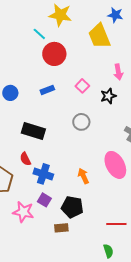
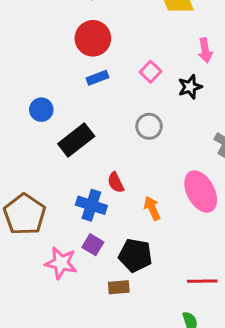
red circle: (54, 54) -> (93, 38), moved
blue circle: (10, 93) -> (41, 110), moved
black rectangle: (33, 131) -> (76, 140), turned -55
red semicircle: (25, 159) -> (116, 182), moved

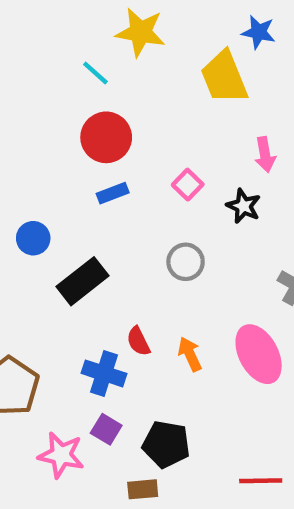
black star: (190, 87) -> (244, 206), turned -30
orange arrow: (152, 208) -> (190, 354), moved

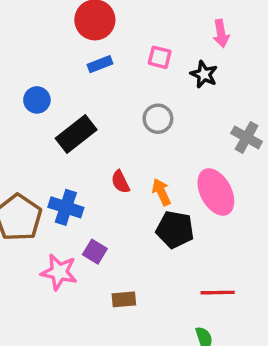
pink square: (188, 185) -> (160, 57), turned -30
blue cross: (104, 373) -> (66, 207), moved
black pentagon: (166, 444) -> (175, 229), moved

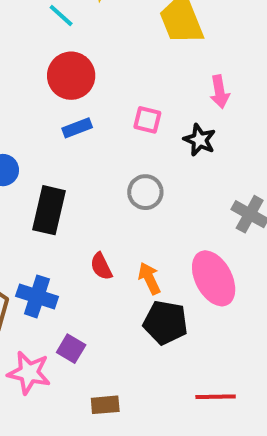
black rectangle: (76, 134) -> (49, 210), turned -39

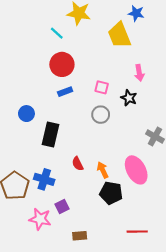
gray circle: (145, 192) -> (101, 115), moved
purple square: (71, 349) -> (62, 207), turned 32

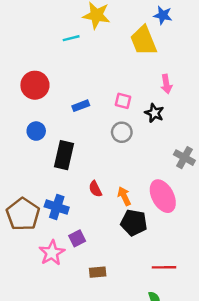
cyan line: (57, 33) -> (71, 38), turned -56
red circle: (62, 64) -> (35, 85), moved
pink star: (40, 219) -> (52, 253), turned 30

